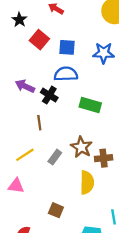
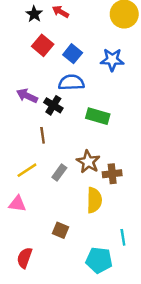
black star: (19, 20) -> (34, 14), moved
blue square: (67, 47) -> (73, 54), turned 35

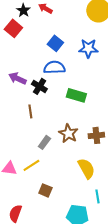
red square: (43, 45) -> (13, 28), moved
yellow line: (27, 170) -> (31, 165), moved
brown cross: (112, 174) -> (96, 135), moved
yellow semicircle: (94, 200) -> (86, 168), moved, turned -30

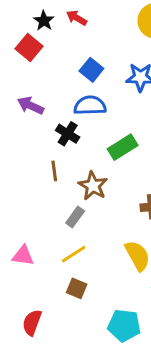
purple arrow: (17, 78) -> (30, 105), moved
green rectangle: (76, 95) -> (123, 147), turned -48
brown star: (68, 133) -> (93, 186), moved
yellow line: (31, 165) -> (74, 254), moved

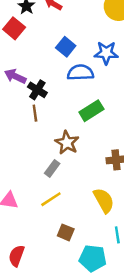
blue semicircle: (90, 105) -> (80, 73), moved
black cross: (68, 134) -> (37, 90), moved
brown line: (54, 171) -> (35, 113), moved
brown square: (77, 288) -> (66, 232), moved

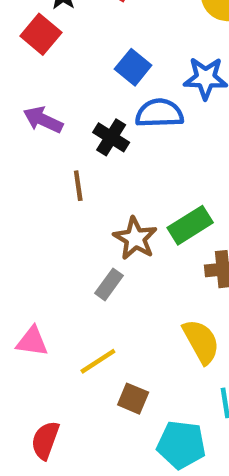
black cross: (37, 90) -> (111, 137), moved
green rectangle: (91, 111) -> (190, 225), moved
yellow line: (51, 199) -> (98, 361), moved

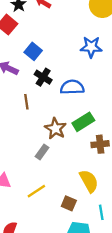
blue square: (133, 67) -> (33, 51), moved
blue semicircle: (159, 113) -> (72, 87), moved
brown square: (133, 399) -> (69, 203), moved

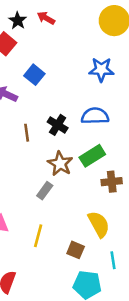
black cross: (43, 77) -> (58, 125), moved
blue semicircle: (72, 87) -> (95, 116), moved
yellow line: (36, 191) -> (38, 236), turned -42

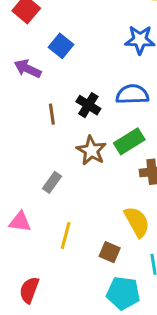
gray rectangle: (45, 191) -> (52, 182), moved

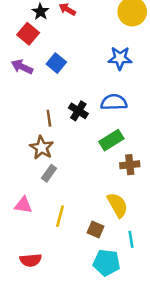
purple arrow: (28, 69) -> (22, 67), moved
brown star: (91, 151) -> (42, 148), moved
red semicircle: (29, 290) -> (31, 260), turned -115

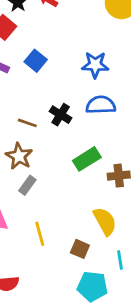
blue star: (120, 58) -> (95, 65), moved
brown line: (49, 118) -> (27, 123), turned -63
green rectangle: (111, 140) -> (87, 159), moved
yellow line: (60, 216) -> (40, 234), turned -30

